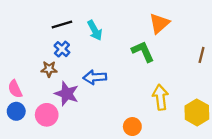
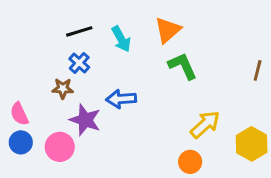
orange triangle: (159, 23) -> (168, 30), moved
yellow arrow: (160, 97) -> (205, 124), turned 55
orange circle: (132, 127) -> (190, 162), moved

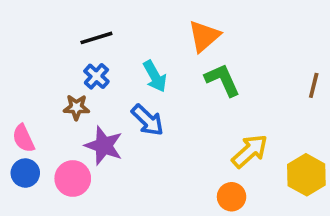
cyan arrow: (121, 39) -> (155, 76), moved
blue arrow: (121, 99) -> (148, 120), turned -132

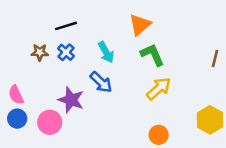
brown star: (76, 107) -> (40, 52), moved
yellow arrow: (250, 151) -> (159, 89), moved

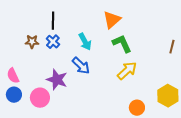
black line: (66, 26) -> (53, 21), turned -72
orange circle: (159, 135) -> (137, 108), moved

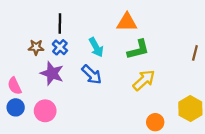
orange triangle: (112, 20) -> (127, 22), turned 42
green L-shape: (122, 44) -> (138, 50), turned 100
purple star: (57, 80) -> (52, 73), moved

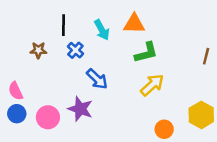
blue cross: (60, 47) -> (75, 50), moved
cyan arrow: (96, 47) -> (102, 30), moved
purple star: (52, 73) -> (80, 109), moved

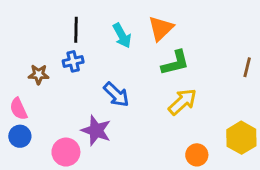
orange triangle: (134, 24) -> (161, 28), turned -45
brown star: (38, 50) -> (39, 74), moved
blue cross: (75, 50) -> (73, 61), moved, turned 35
pink circle: (48, 117) -> (66, 152), moved

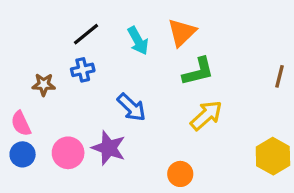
black line: (76, 30) -> (86, 34), turned 50
pink circle: (66, 152) -> (68, 153), moved
orange circle: (197, 155) -> (180, 174), moved

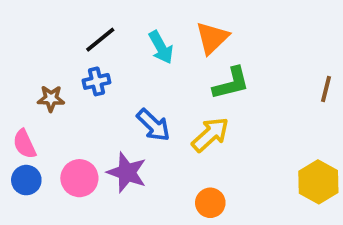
yellow arrow: (206, 115) -> (210, 135), moved

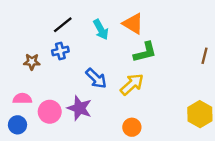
orange triangle: (212, 38) -> (133, 24), turned -45
pink semicircle: (24, 144) -> (22, 99), moved, turned 114
blue circle: (26, 180) -> (17, 125), moved

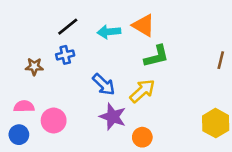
cyan arrow: (101, 30) -> (109, 32), turned 114
purple star: (79, 108) -> (113, 117), moved

